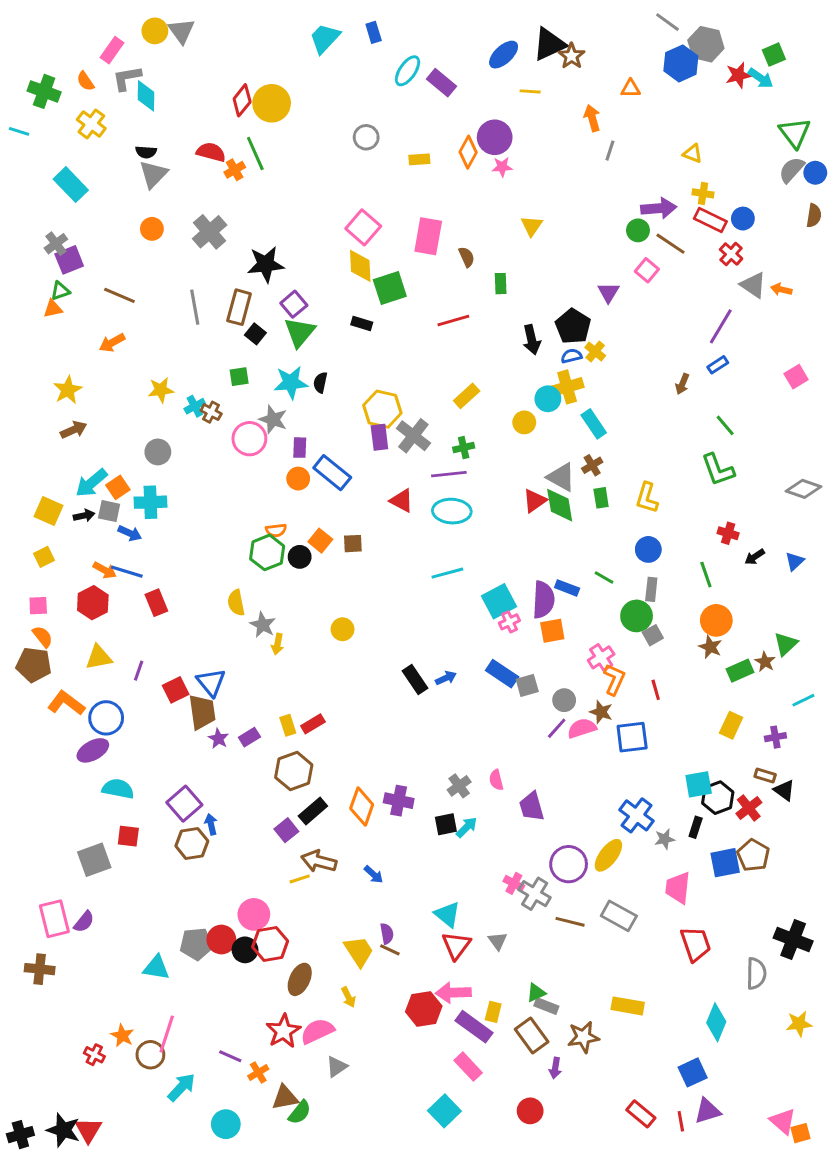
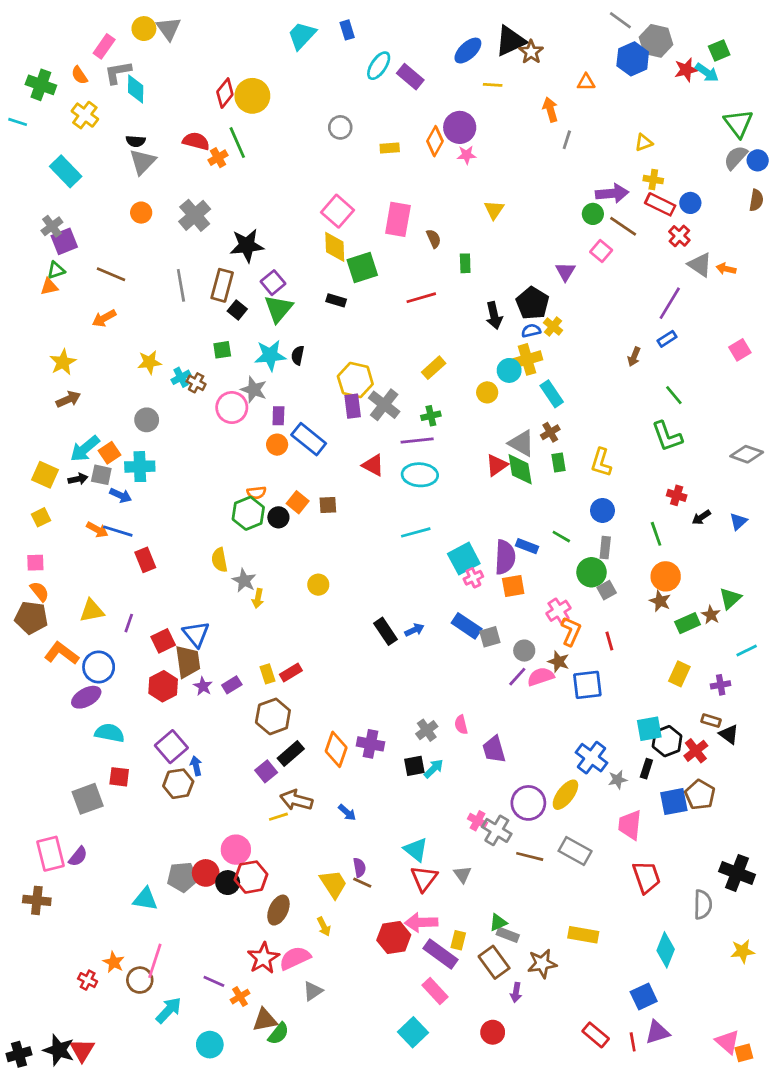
yellow triangle: (693, 154) -> (644, 143), turned -42
red hexagon: (93, 603) -> (163, 686), moved

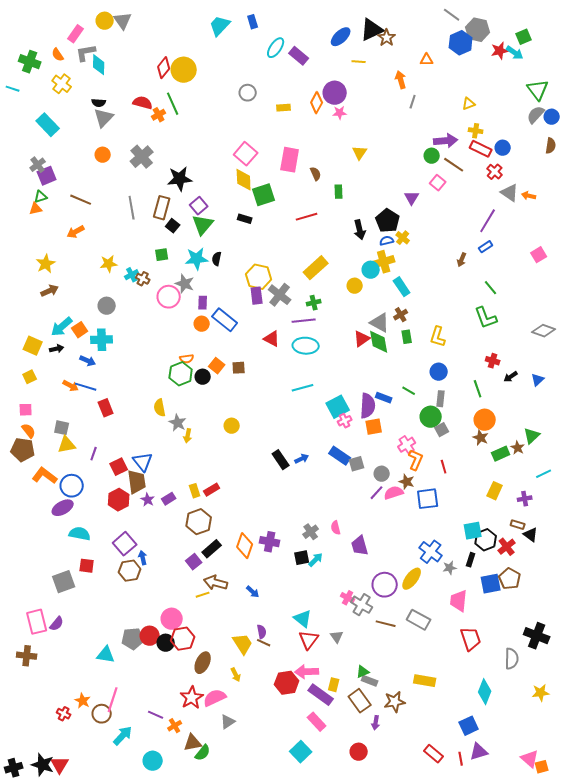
yellow rectangle: (434, 368) -> (316, 268), size x1.4
gray square: (101, 475) -> (62, 428), moved

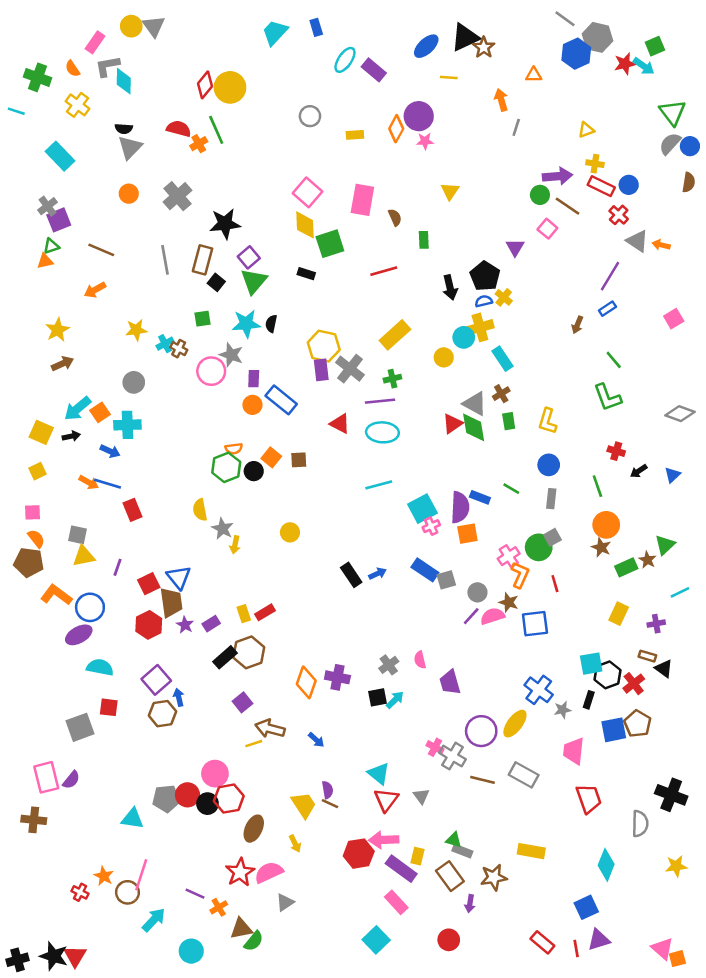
green circle: (431, 417) -> (539, 547), moved
black rectangle: (212, 549) -> (225, 657), moved
green triangle: (363, 672) -> (454, 840), turned 40

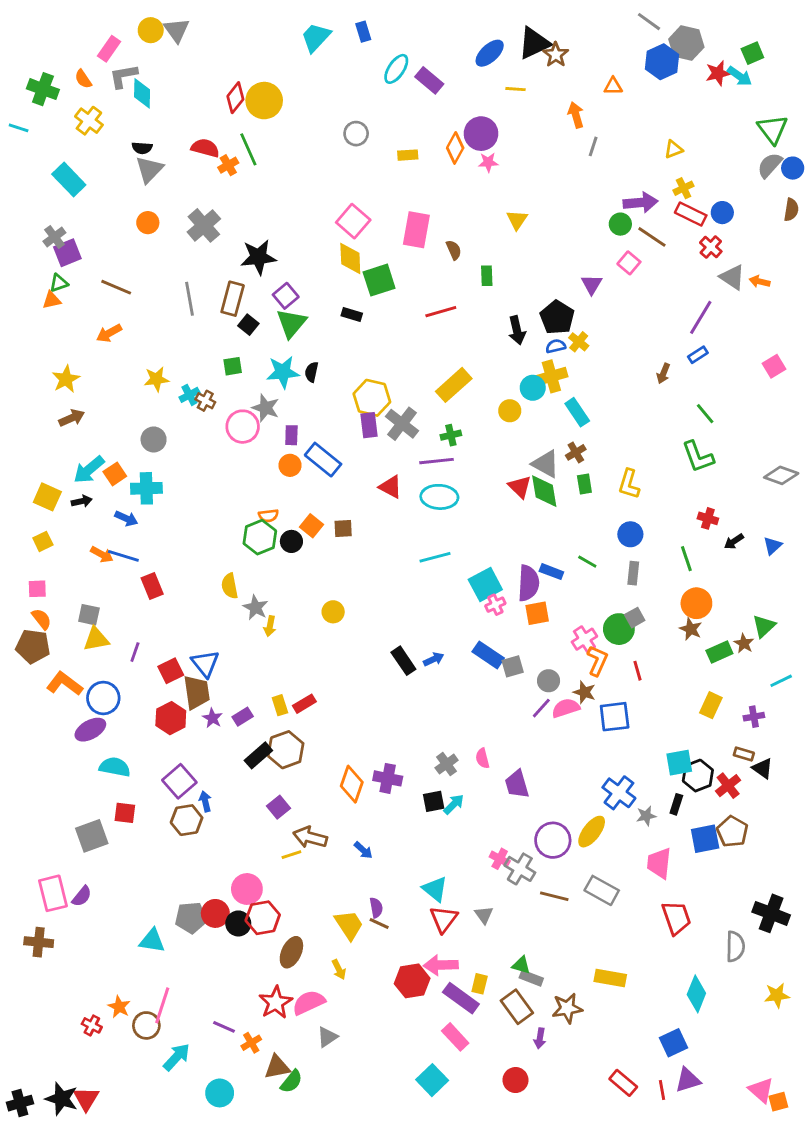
yellow cross: (595, 164) -> (684, 188), turned -35
red triangle: (452, 424) -> (520, 487), turned -40

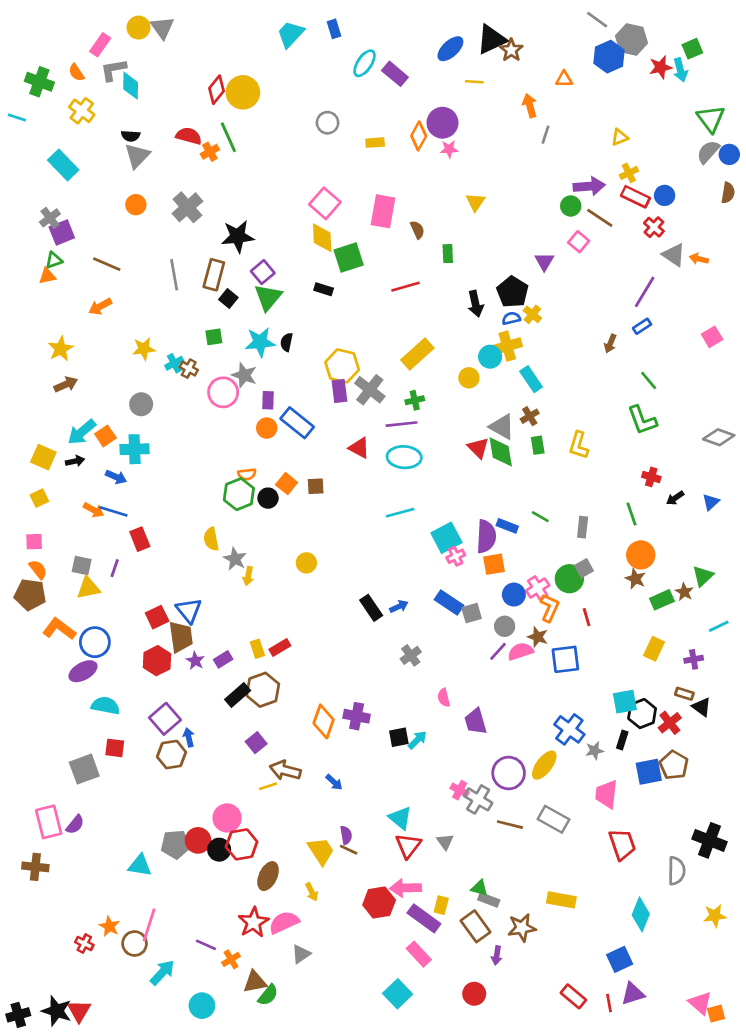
cyan arrow: (740, 76) -> (680, 70), turned 40
blue circle: (630, 534) -> (514, 595), moved
purple line: (135, 652) -> (115, 568), moved
gray cross: (447, 764) -> (411, 655), moved

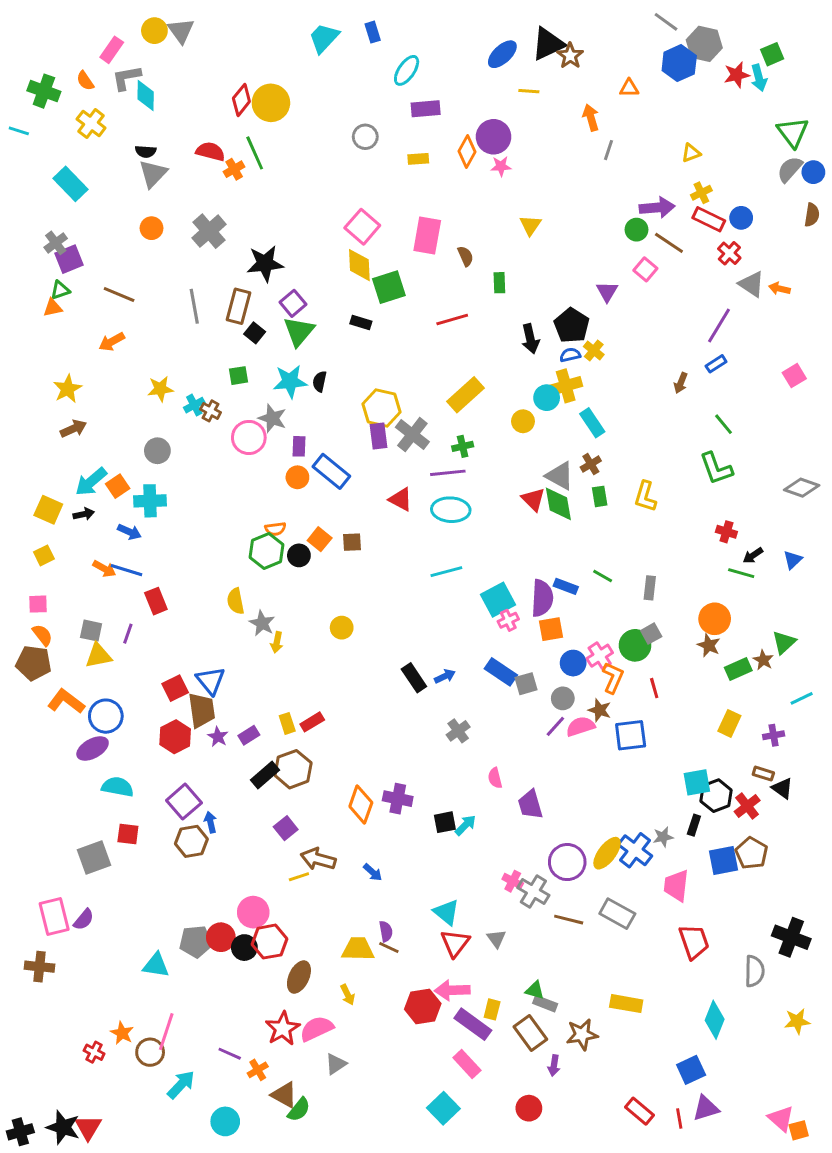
purple rectangle: (395, 74) -> (426, 109), moved, turned -45
green line: (631, 514) -> (741, 573), moved, turned -55
blue cross: (569, 729) -> (635, 850), moved
yellow trapezoid: (321, 851) -> (358, 949), turned -56
brown triangle: (255, 982) -> (284, 1095), turned 40

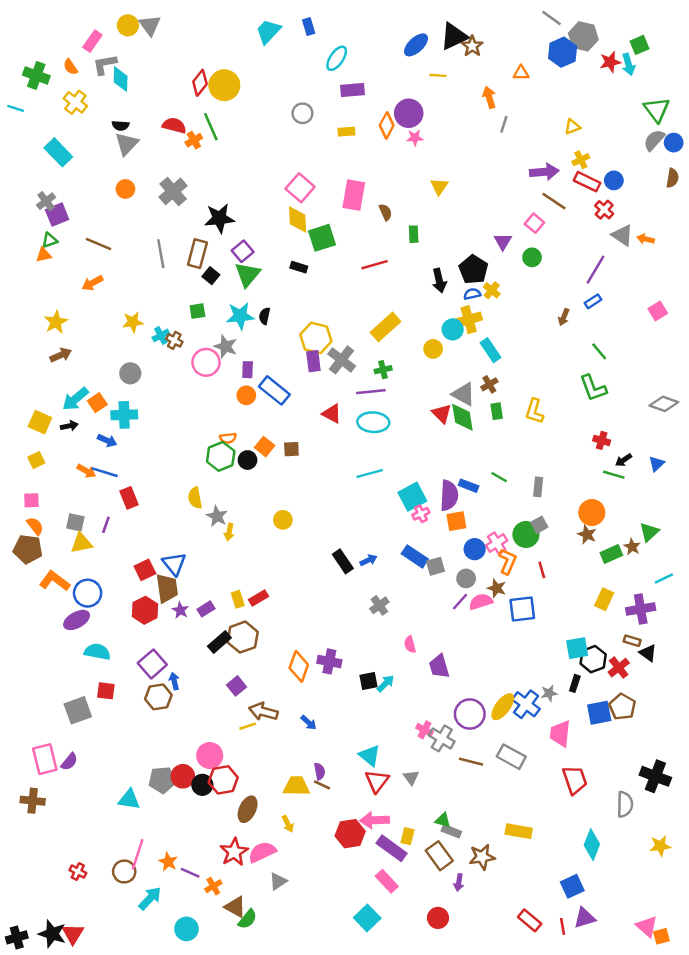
green circle: (636, 230) -> (532, 257), moved
purple cross: (774, 735) -> (641, 609), size x1.6
orange star: (122, 1033) -> (168, 862), moved

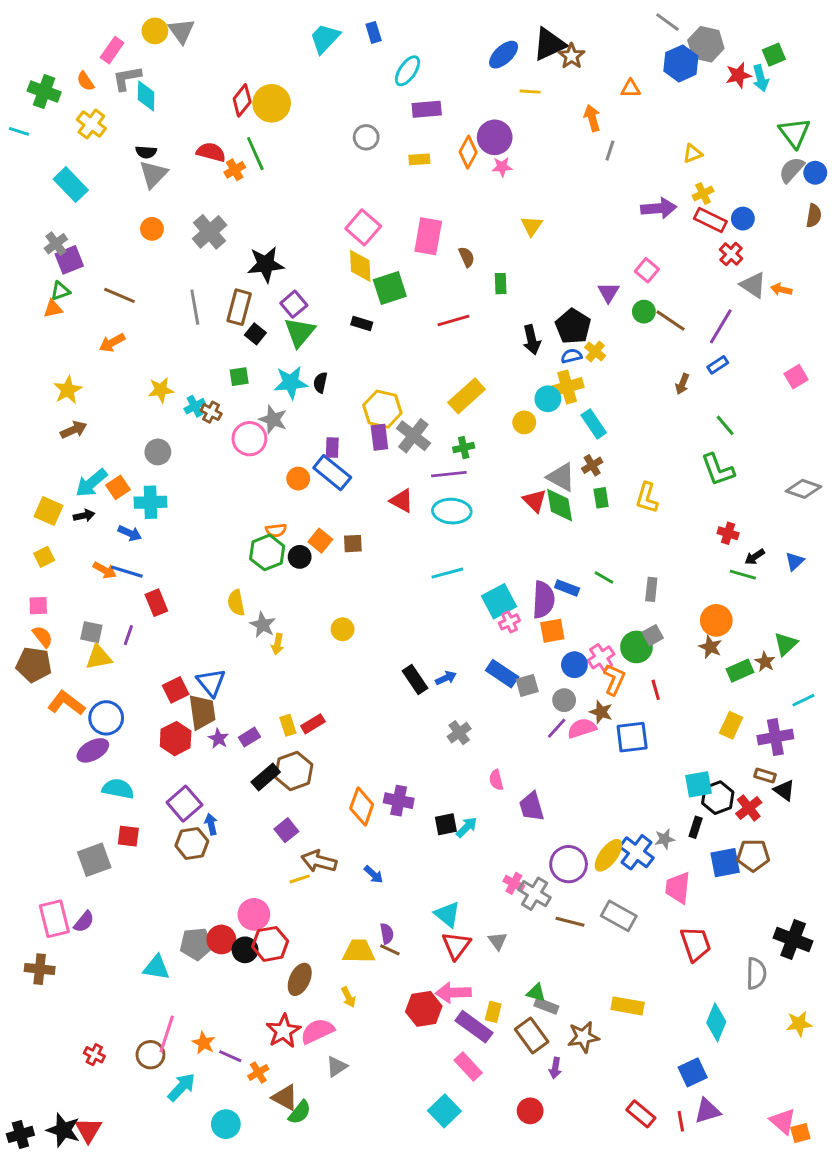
brown line: (554, 201) -> (670, 320), moved
purple rectangle: (248, 370) -> (332, 448), moved
brown pentagon: (622, 707) -> (753, 855), turned -30

